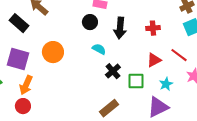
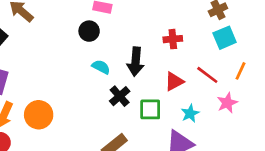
black arrow: (120, 28) -> (136, 62), moved
orange circle: (53, 52) -> (39, 115), moved

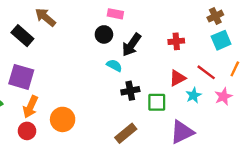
black arrow: (136, 62) -> (131, 45), moved, turned 30
black cross: (120, 96) -> (130, 91), turned 30
cyan star: (190, 113) -> (194, 95), moved
orange circle: (39, 115) -> (63, 119), moved

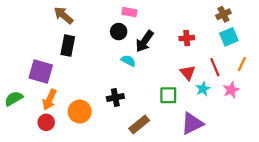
black rectangle: (22, 36) -> (68, 46), moved, turned 60
red line: (206, 72) -> (215, 67), turned 30
red triangle: (177, 78) -> (188, 73), turned -42
black cross: (130, 91) -> (115, 97), moved

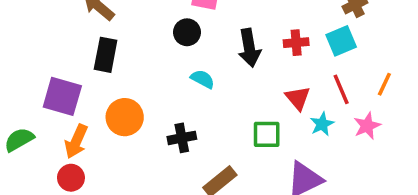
cyan square: (229, 37) -> (341, 41), moved
black arrow: (145, 41) -> (249, 48), moved, turned -45
orange circle: (80, 112) -> (125, 117), moved

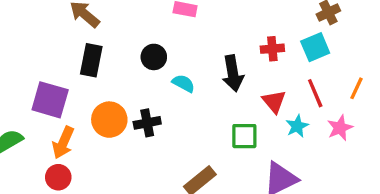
black circle: (187, 32) -> (154, 57), moved
black arrow: (249, 48) -> (233, 73), moved
black cross: (182, 138) -> (147, 123), moved

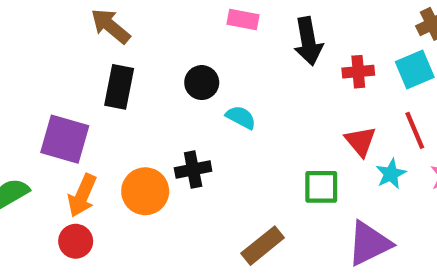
black arrow: (233, 73) -> (308, 41), moved
orange circle: (109, 120) -> (145, 191), moved

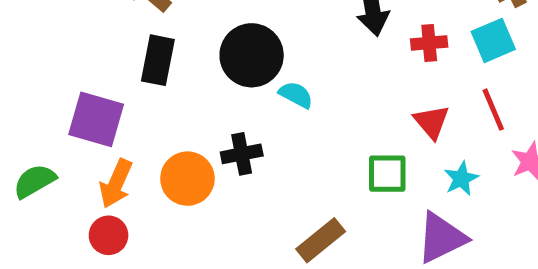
black circle: (202, 83) -> (252, 55), size x1.6
cyan star: (391, 174) -> (461, 179), moved

